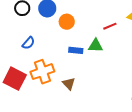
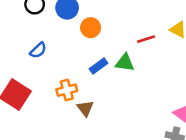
blue rectangle: (76, 50) -> (98, 66), turned -48
orange cross: (42, 72) -> (67, 90), moved, size x0.7

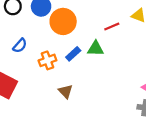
orange circle: (91, 28) -> (63, 21), size x1.5
orange cross: (67, 90) -> (47, 60), moved

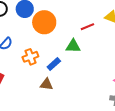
blue rectangle: (73, 54) -> (54, 64), moved
brown triangle: (65, 91) -> (47, 84), turned -40

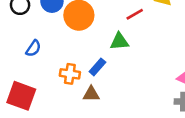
orange cross: (30, 57) -> (70, 74), moved, turned 35

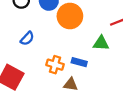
blue rectangle: (97, 67) -> (79, 62), turned 56

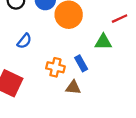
blue rectangle: (79, 62) -> (81, 63), turned 48

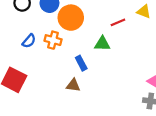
orange cross: (55, 67) -> (53, 40), moved

